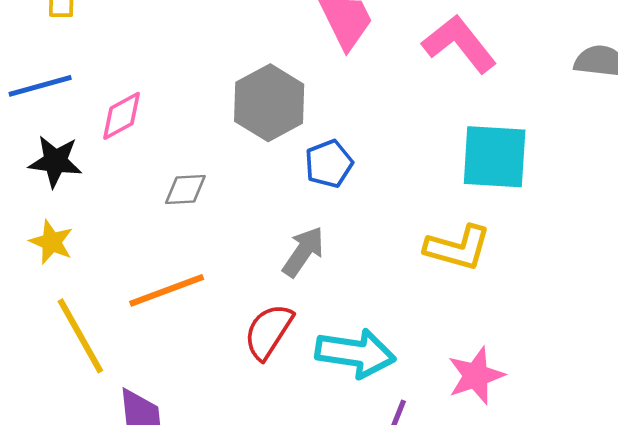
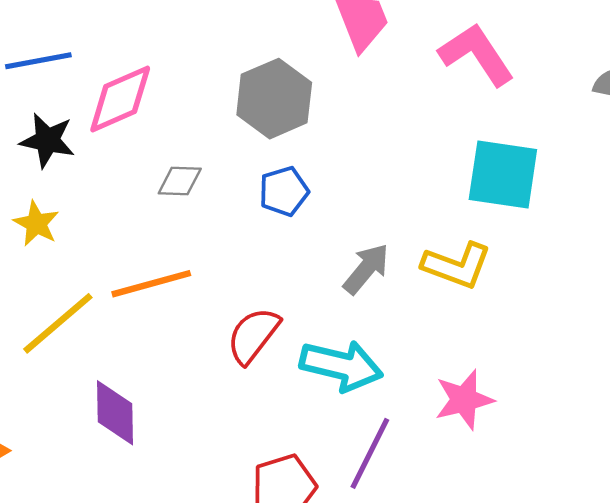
pink diamond: (122, 116) -> (120, 99), size x1.4
blue pentagon: (329, 164) -> (284, 191), moved
gray arrow: (303, 252) -> (366, 269), moved
yellow line: (80, 336) -> (58, 323), turned 74

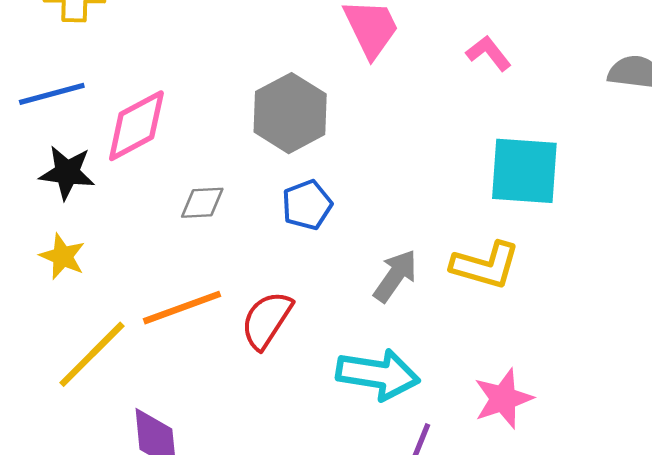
pink L-shape: (477, 54) -> (489, 53), size x0.6
red semicircle: (253, 336) -> (267, 320), moved

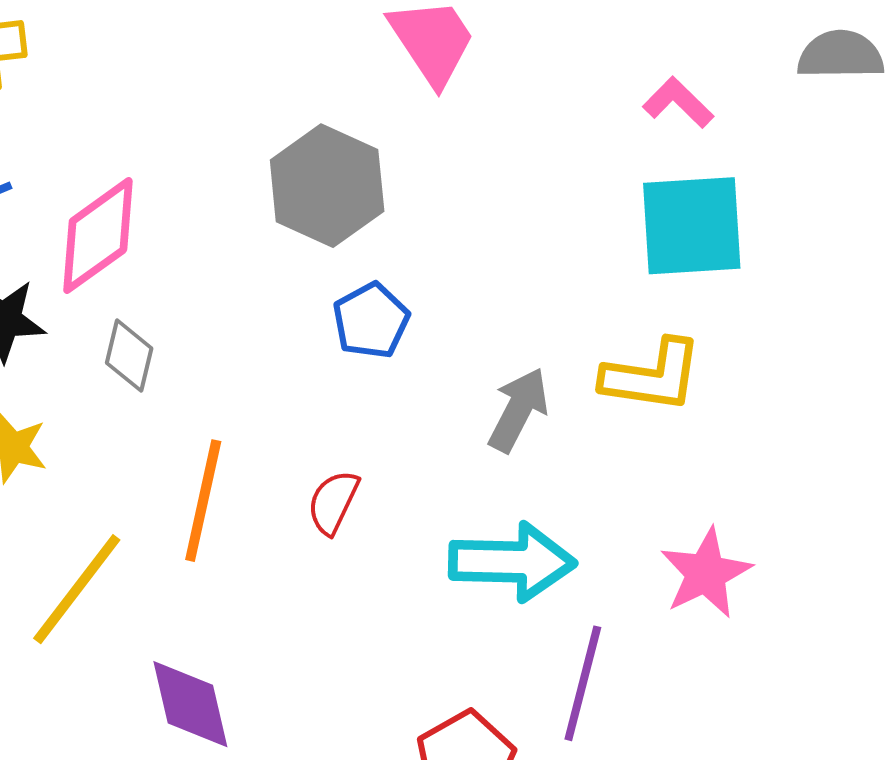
pink L-shape: (489, 53) -> (678, 103), moved
gray diamond: (202, 203) -> (129, 356), moved, turned -66
orange line: (182, 308) -> (203, 501), turned -50
red semicircle: (267, 320) -> (333, 502), size x0.7

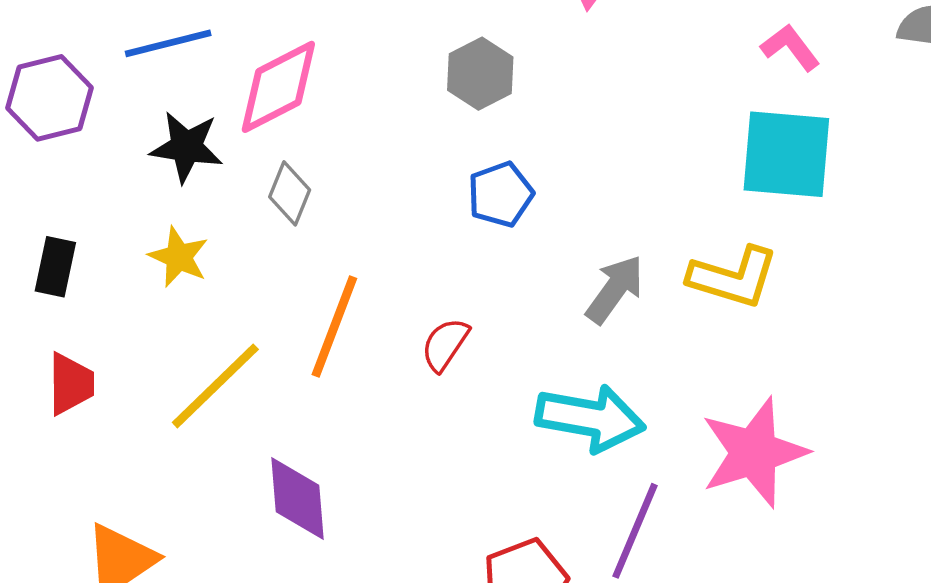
gray hexagon: (327, 186) -> (480, 74), size x0.7
pink star: (706, 573) -> (754, 453), size x1.4

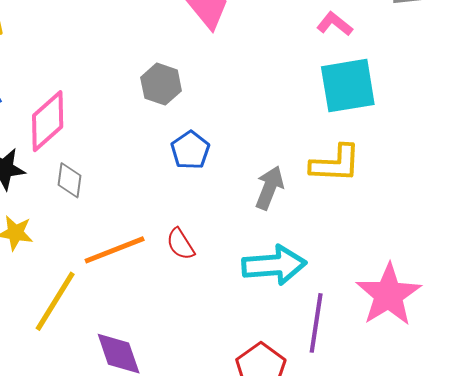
orange line: (334, 326) -> (115, 250), turned 62
red semicircle: (445, 344) -> (180, 244), turned -52
pink star: (754, 453) -> (389, 295), moved

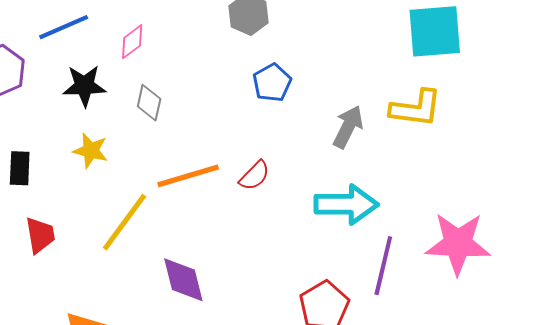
pink diamond: (48, 121) -> (132, 42), size x0.6
red semicircle: (180, 244) -> (254, 176), turned -108
pink star: (389, 295) -> (458, 244), turned 30

